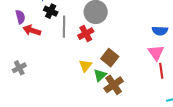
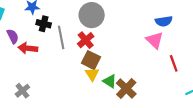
pink triangle: (156, 53) -> (155, 40), moved
brown square: (110, 58) -> (91, 60), moved
green triangle: (100, 75) -> (110, 81), turned -32

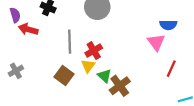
gray line: (61, 37) -> (70, 42), moved
red cross: (86, 40) -> (94, 51), moved
brown square: (91, 60) -> (64, 76), moved
red line: (174, 63) -> (171, 69), turned 35

